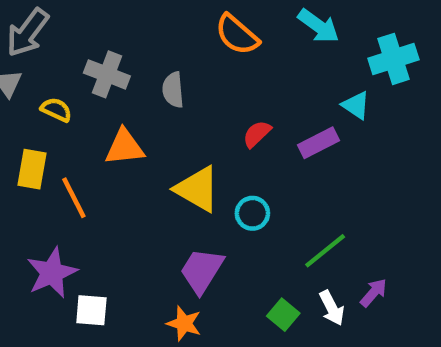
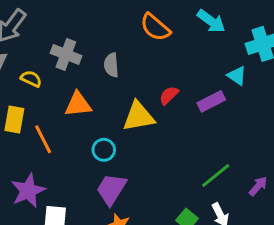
yellow triangle: (197, 189) -> (139, 117), moved, turned -40
cyan circle: (252, 213) -> (104, 150), moved
purple trapezoid: (202, 271) -> (111, 189), moved
purple arrow: (374, 293) -> (258, 186), moved

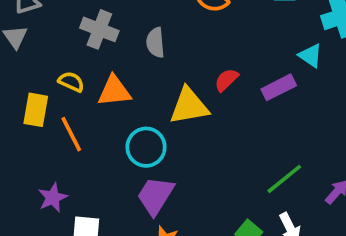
yellow semicircle: (31, 79) -> (71, 82), moved
cyan circle: (104, 150) -> (146, 147), size x1.4
purple star: (28, 191) -> (53, 198), size x0.7

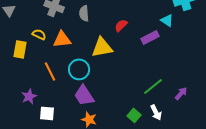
red semicircle: (226, 80) -> (121, 25), moved
orange line: (71, 134) -> (50, 71), moved
purple trapezoid: (155, 196) -> (84, 95), turned -65

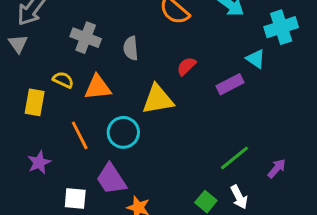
purple trapezoid: (84, 95) -> (111, 179), moved
purple star: (29, 96) -> (39, 162), moved

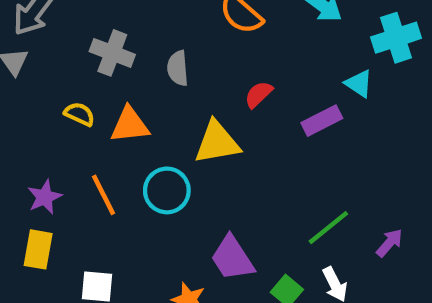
yellow rectangle: (35, 102) -> (38, 249), moved
purple star: (39, 162) -> (45, 197), moved
purple trapezoid: (111, 179) -> (232, 258), moved

